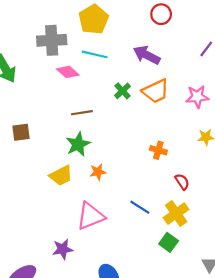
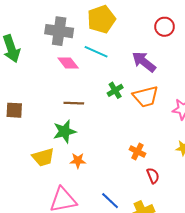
red semicircle: (182, 182) -> (153, 176), moved

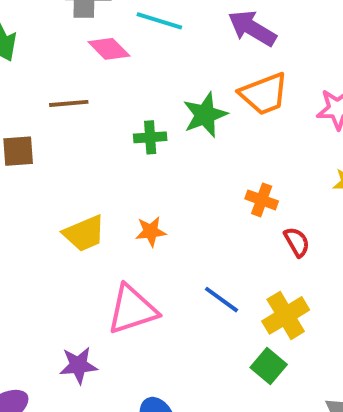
green cross: (115, 90) -> (150, 137), moved, turned 35
brown line: (74, 103) -> (69, 103), moved
green star: (65, 131) -> (205, 115), moved

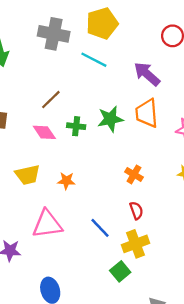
pink diamond: (109, 49) -> (44, 132), moved
orange trapezoid: (264, 94) -> (147, 113), turned 96
brown line: (69, 103) -> (51, 100), moved, turned -50
red semicircle: (297, 242) -> (136, 211), moved

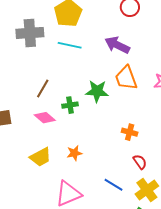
green star: (110, 119) -> (97, 91), turned 30

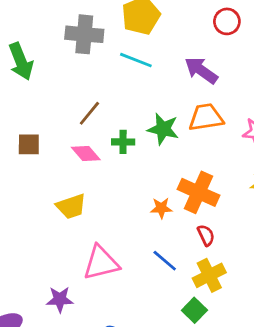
orange trapezoid: (126, 78) -> (206, 117), turned 92
orange cross: (130, 132) -> (199, 192), size x1.8
orange star: (74, 153) -> (161, 208), moved

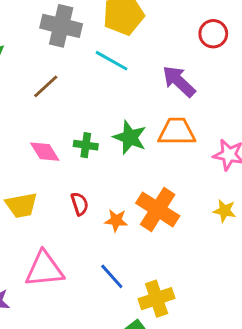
brown line: (89, 113) -> (46, 86), moved
red semicircle: (206, 235) -> (80, 204), moved

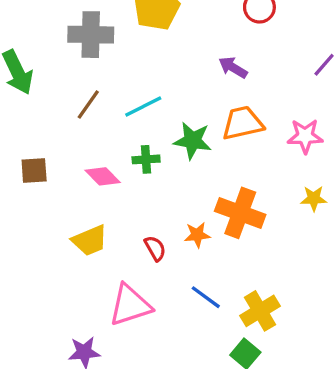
cyan line: (112, 61) -> (143, 107), moved, turned -44
purple arrow: (179, 81) -> (233, 67), size x0.7
red semicircle: (80, 204) -> (155, 248), moved

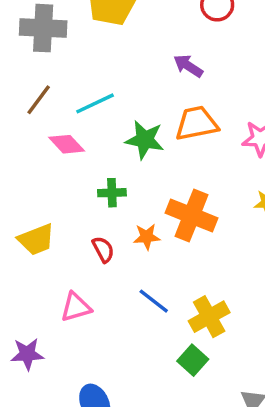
green cross: (146, 159) -> (112, 193), moved
pink diamond: (103, 176) -> (67, 144), moved
pink triangle: (130, 305) -> (76, 307), size x0.7

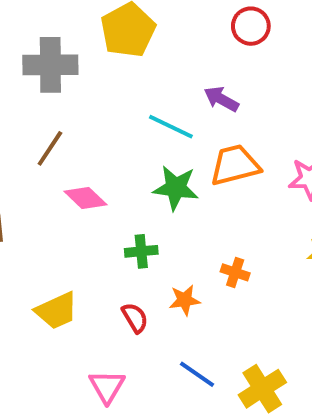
cyan line: (95, 103) -> (171, 127), moved, turned 54
orange cross: (191, 216) -> (235, 272), size x0.5
pink triangle: (76, 307) -> (107, 386), turned -40

